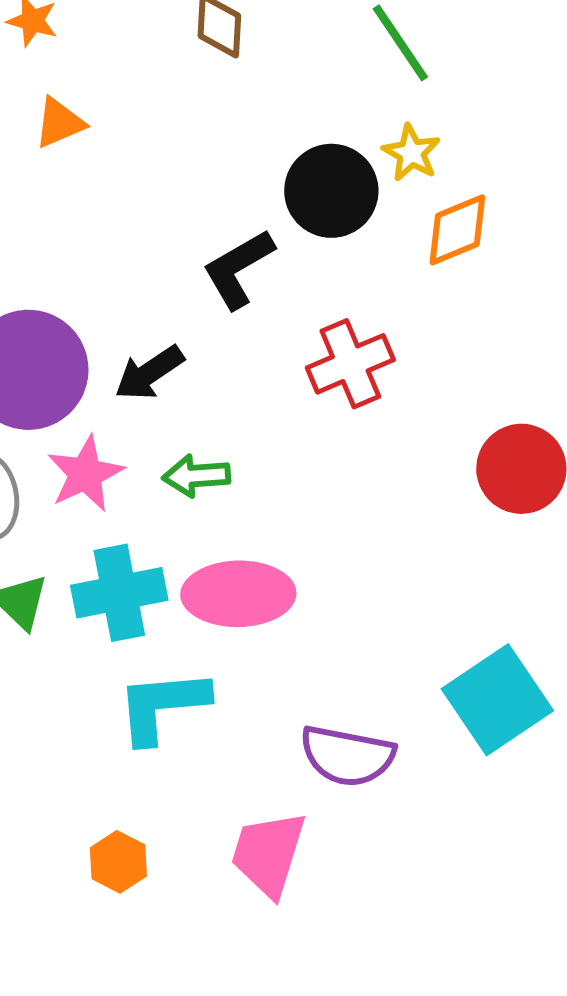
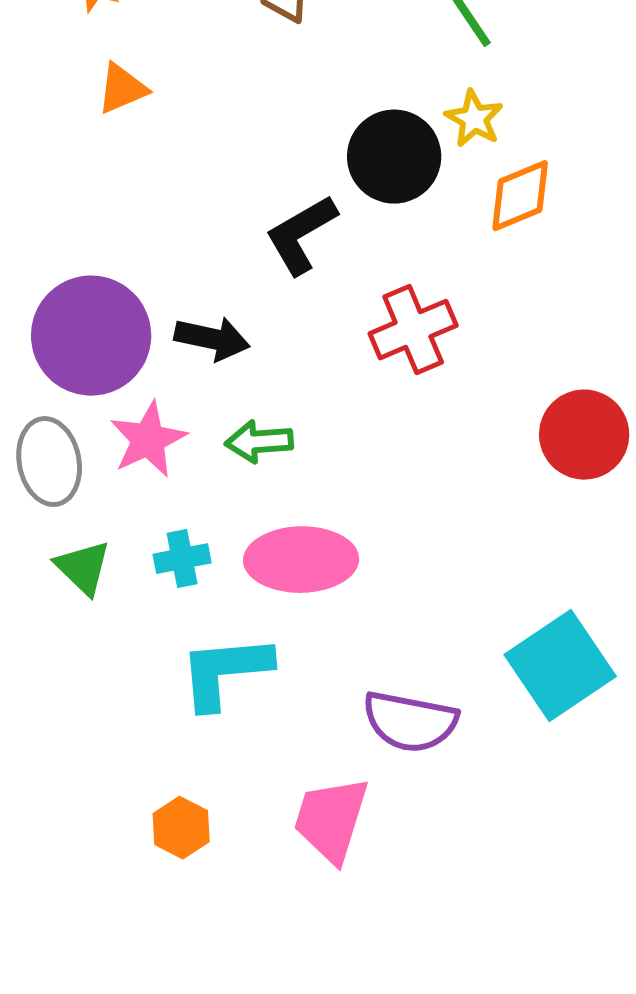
black arrow: (149, 373) -> (212, 339), turned -134
cyan cross: (119, 593) -> (182, 559), size x0.6

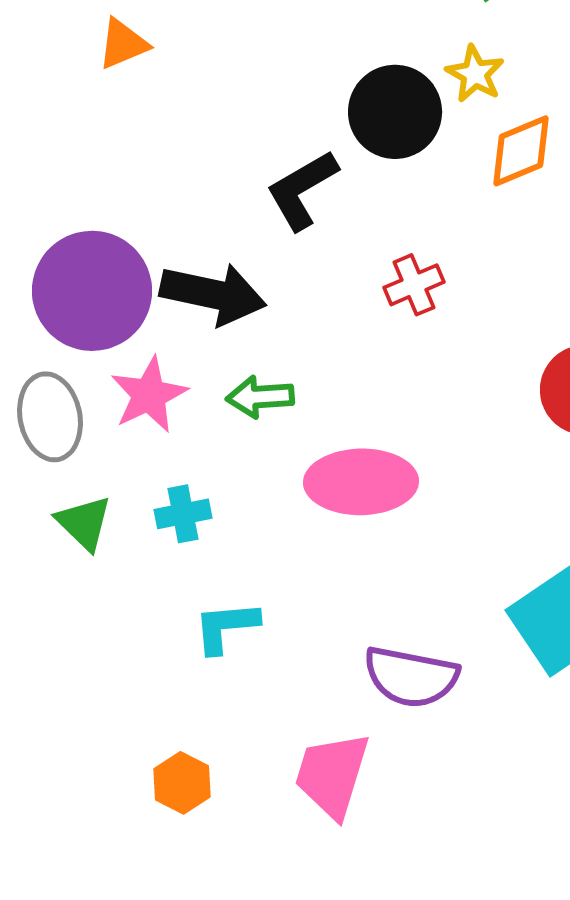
red cross: (413, 330) -> (414, 285), size x0.7
black arrow: (212, 339) -> (213, 294), size x1.4
pink ellipse: (301, 560) -> (361, 482), moved
cyan L-shape: (225, 672) -> (226, 627), size x0.7

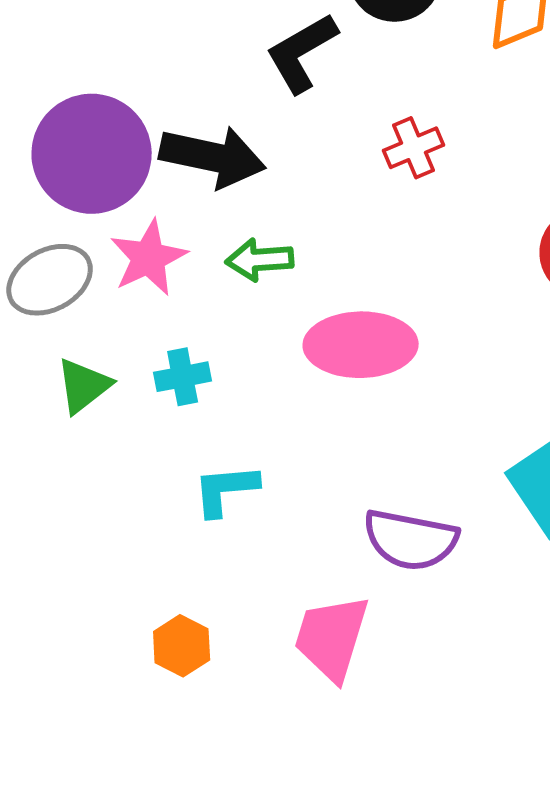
gray ellipse: (50, 417) -> (50, 280), turned 72
green triangle: (84, 523) -> (84, 386), turned 38

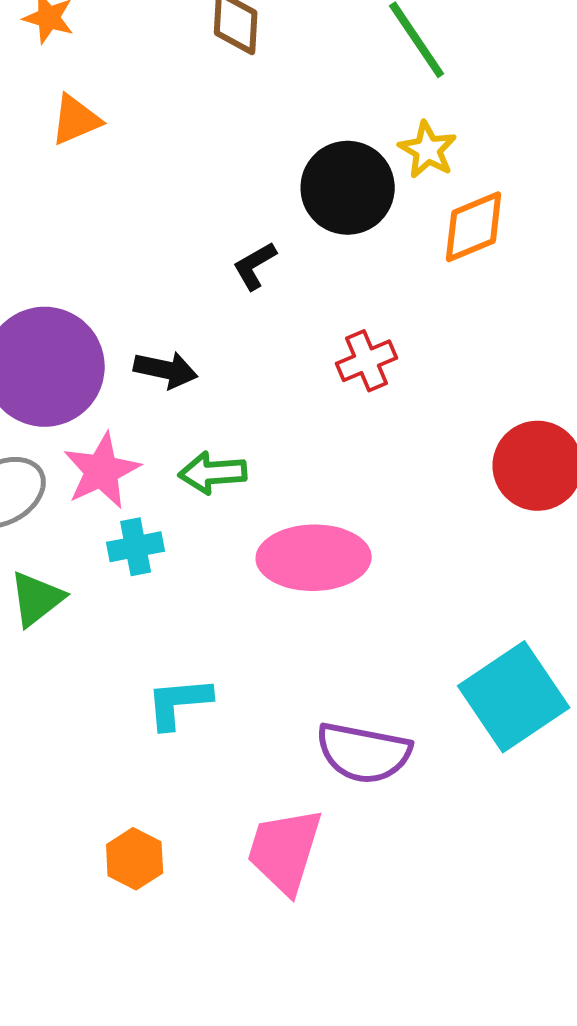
black L-shape: (302, 53) -> (255, 266), size x0.6
black arrow: (213, 157) -> (166, 370), size x0.6
cyan cross: (183, 377) -> (136, 547), moved

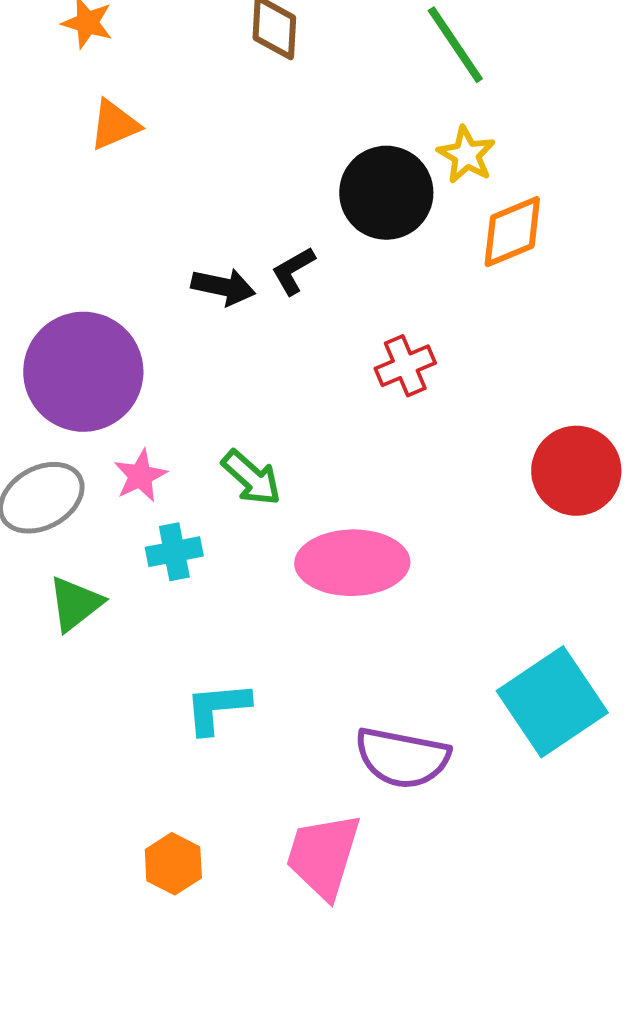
black arrow: (166, 370) -> (223, 287), moved
pink star: (102, 471) -> (140, 476), size x0.7
green arrow: (213, 473) -> (251, 478), turned -134

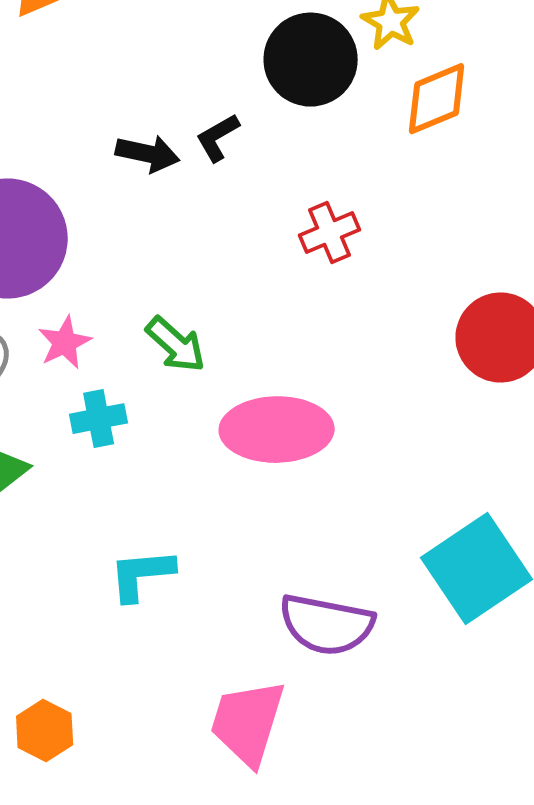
orange hexagon: (173, 864) -> (45, 731), moved

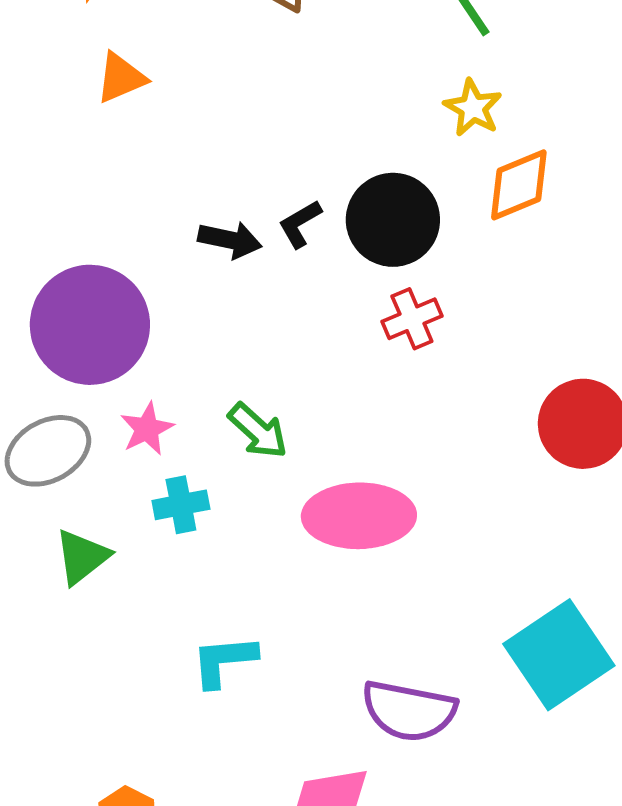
black circle: (311, 60) -> (393, 220), moved

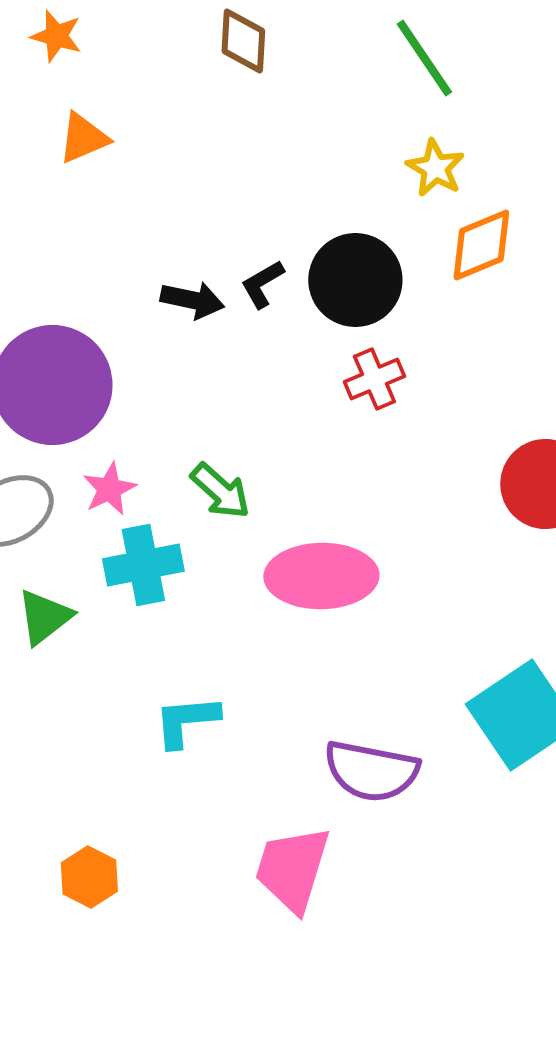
cyan cross: (181, 505) -> (143, 565), size x1.4

